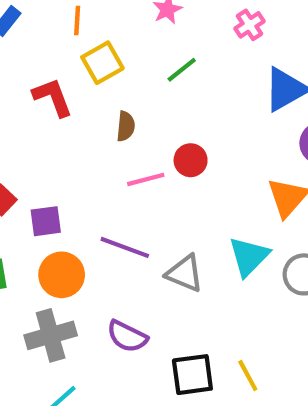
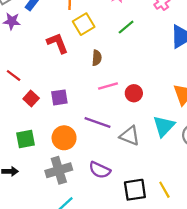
red circle: (191, 160) -> (134, 93), moved
purple square: (46, 221) -> (59, 97), moved

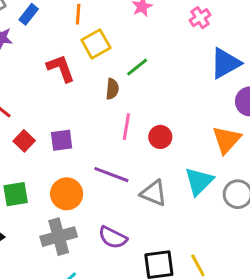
green line: (126, 27) -> (137, 67), moved
pink line: (108, 86) -> (126, 127), turned -66

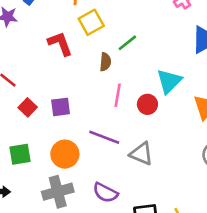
cyan triangle: (199, 181) -> (169, 81), moved

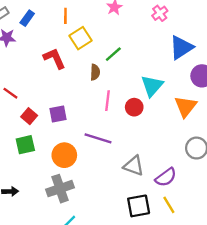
green square: (20, 154) -> (25, 145), moved
gray triangle: (141, 154) -> (134, 166), moved
purple semicircle: (105, 193) -> (166, 177), moved, turned -60

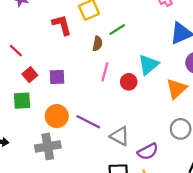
purple line: (98, 138) -> (88, 122), moved

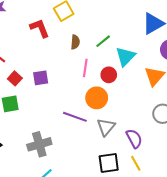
green line: (117, 30) -> (103, 41), moved
orange circle: (57, 116) -> (97, 98), moved
gray triangle: (120, 136) -> (106, 127), turned 48
purple semicircle: (148, 152) -> (134, 139), turned -84

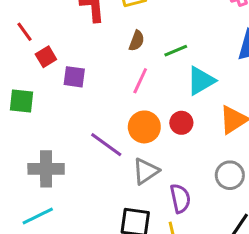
red circle: (109, 75) -> (181, 123), moved
red square: (15, 78) -> (46, 57), moved

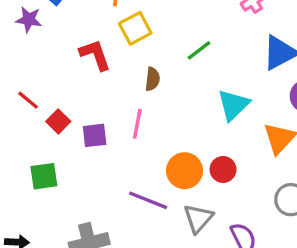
green line: (176, 51) -> (199, 50), moved
pink line: (140, 81) -> (137, 124), moved
red circle: (181, 123) -> (223, 169), moved

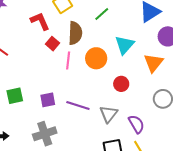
brown semicircle: (152, 79) -> (75, 33), size x1.6
red square: (58, 121) -> (53, 44), moved
purple square: (95, 135) -> (48, 100), moved
orange circle: (185, 171) -> (96, 58), moved

